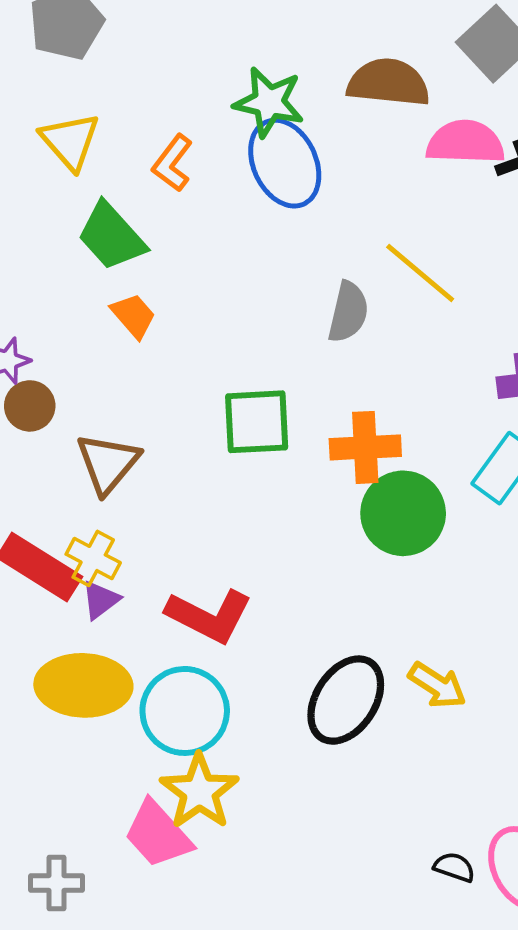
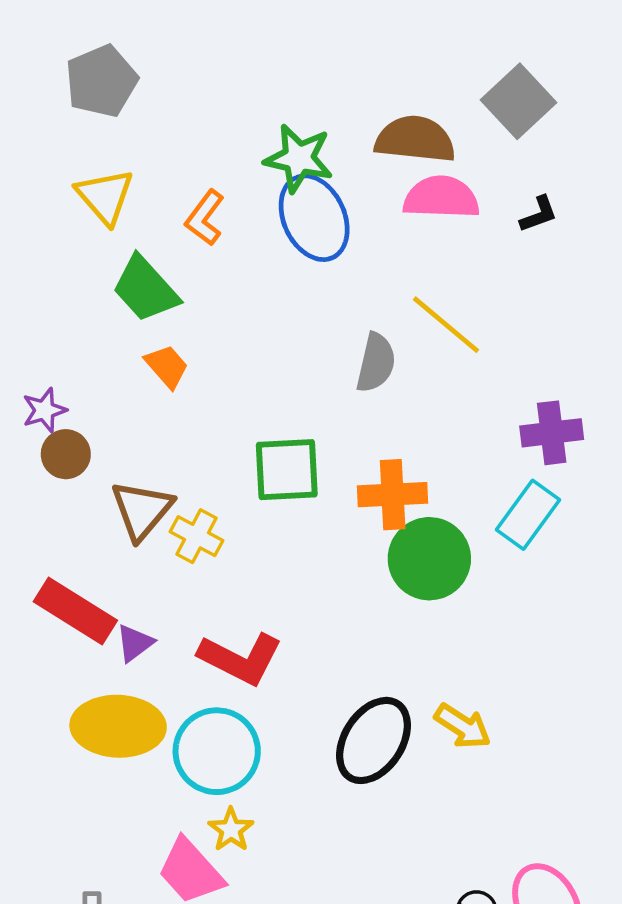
pink semicircle: (465, 142) -> (441, 198), moved
yellow cross: (93, 558) -> (196, 536), moved
yellow star: (199, 792) -> (231, 830), size x0.6

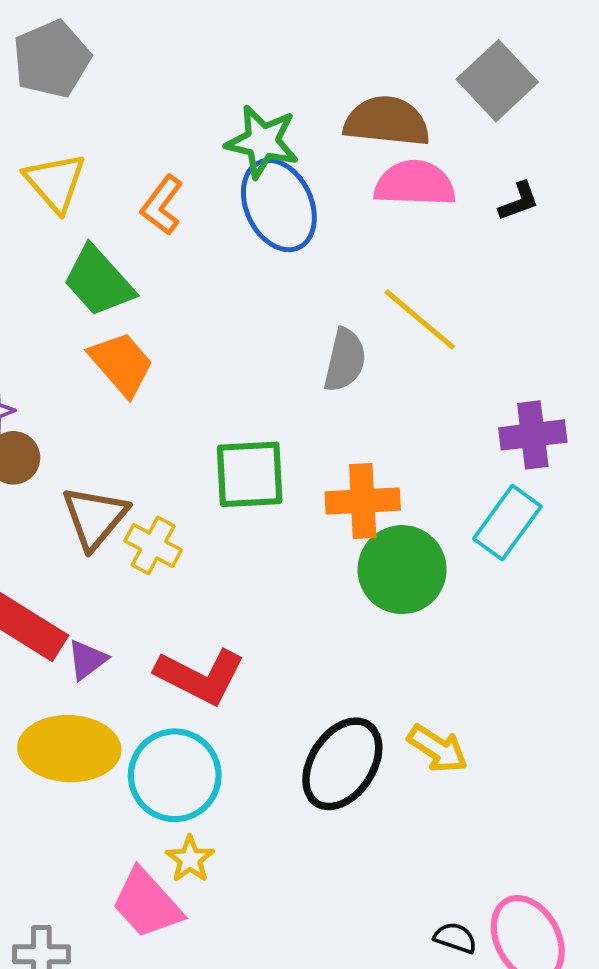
orange trapezoid: (167, 366) -> (121, 364), size x1.4

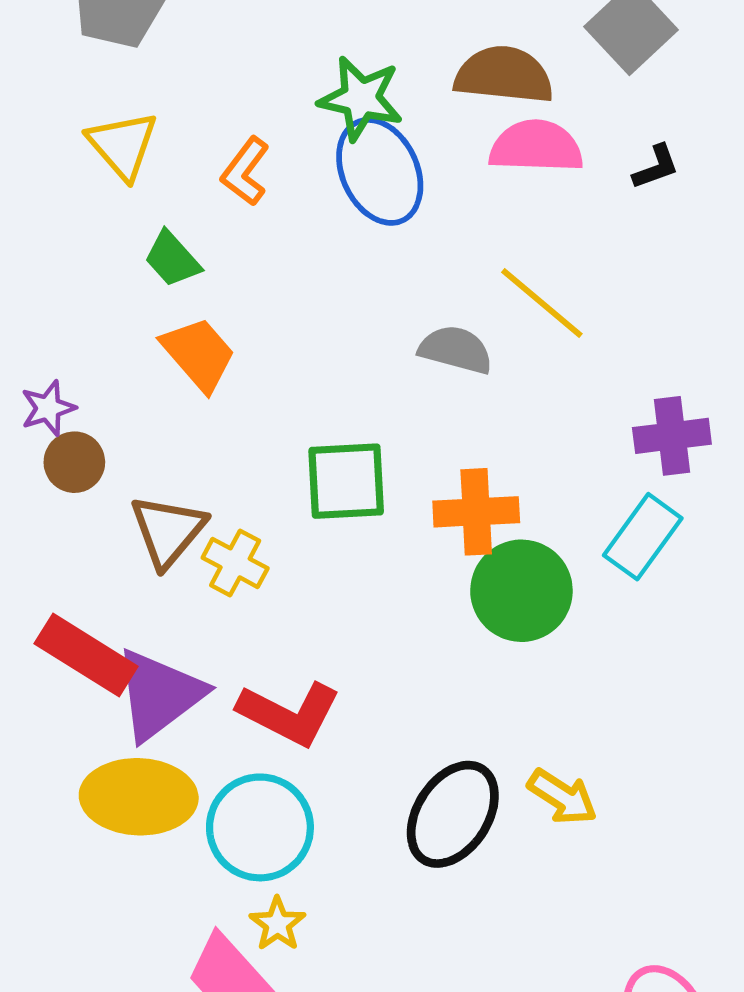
green trapezoid: (99, 281) -> (172, 259), size x0.7
gray semicircle: (345, 360) -> (456, 350), turned -88
purple triangle: (87, 660) -> (159, 694), size x2.0

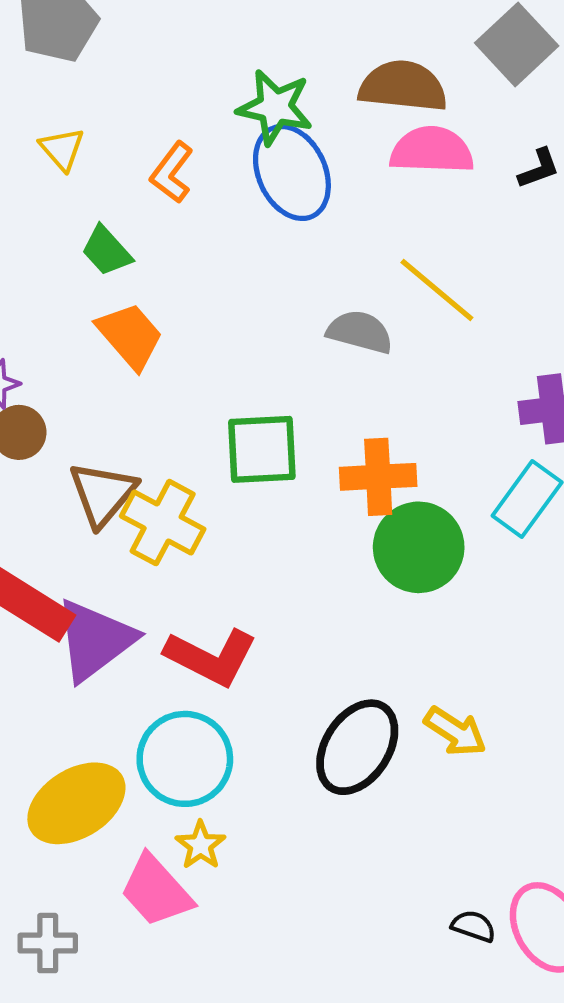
yellow triangle: (123, 145) -> (62, 149), size x0.7
yellow cross: (235, 563) -> (163, 523), size x1.4
yellow ellipse: (139, 797) -> (76, 803), moved, turned -34

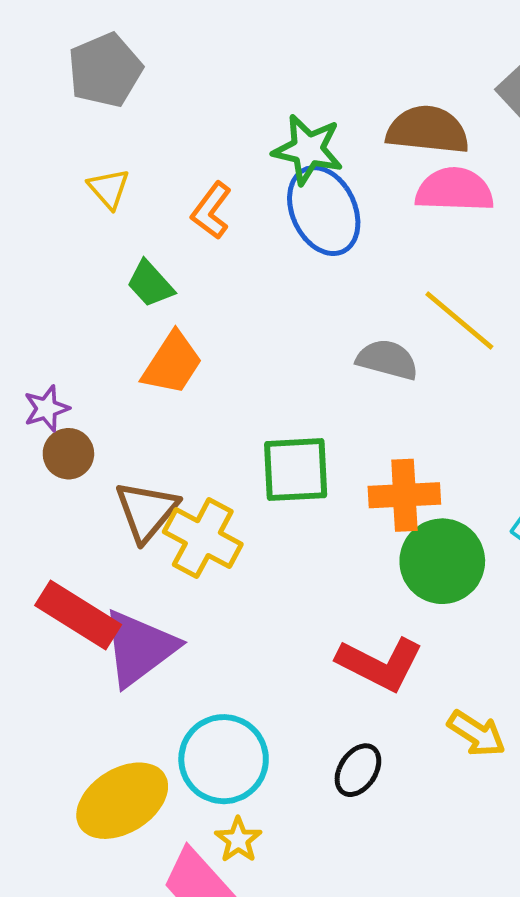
orange trapezoid: (130, 336) -> (172, 363), turned 74
red L-shape: (211, 657) -> (380, 664), moved
black ellipse: (357, 747) -> (358, 770), moved, size x0.6

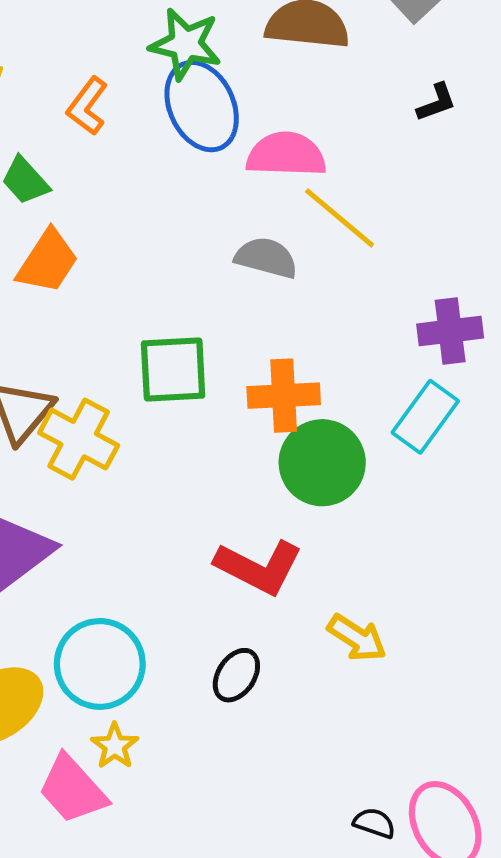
pink semicircle: (454, 190) -> (286, 155), moved

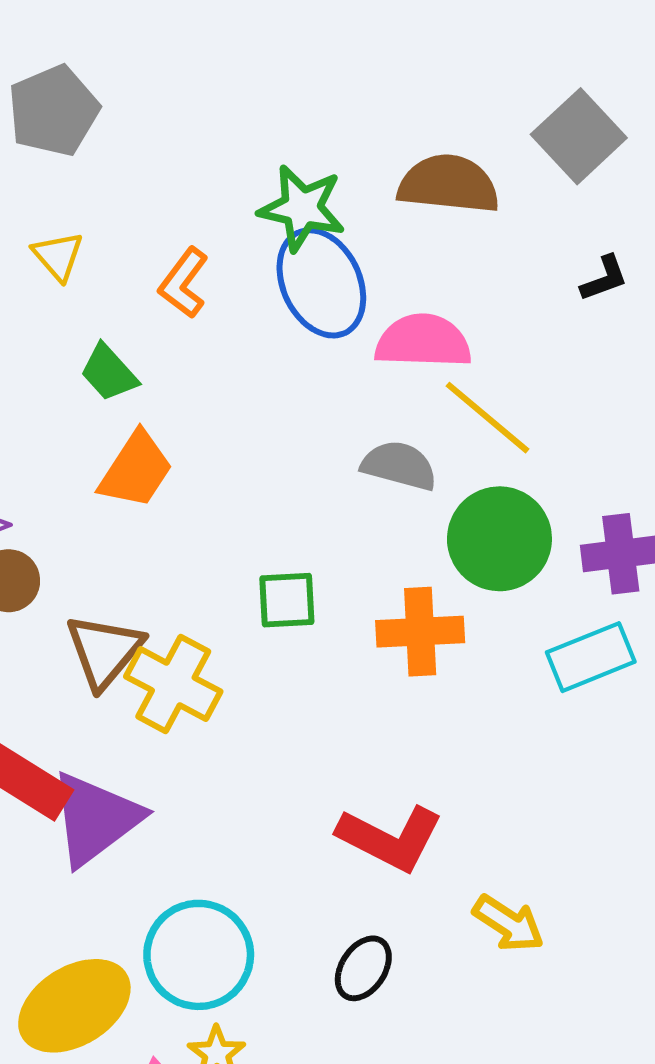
green square: (173, 370) -> (287, 600), size x0.7
cyan rectangle: (425, 417) -> (591, 657), turned 32
green circle: (322, 463) -> (499, 539), moved

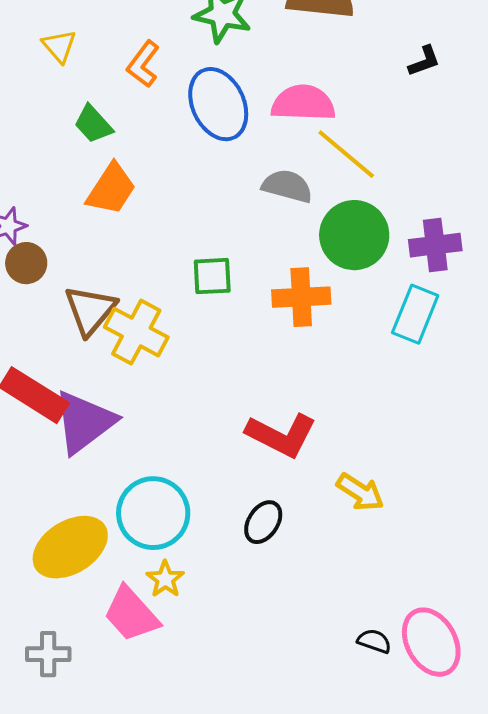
blue ellipse: (321, 283) -> (218, 104), moved
cyan rectangle: (591, 657) -> (415, 314), turned -46

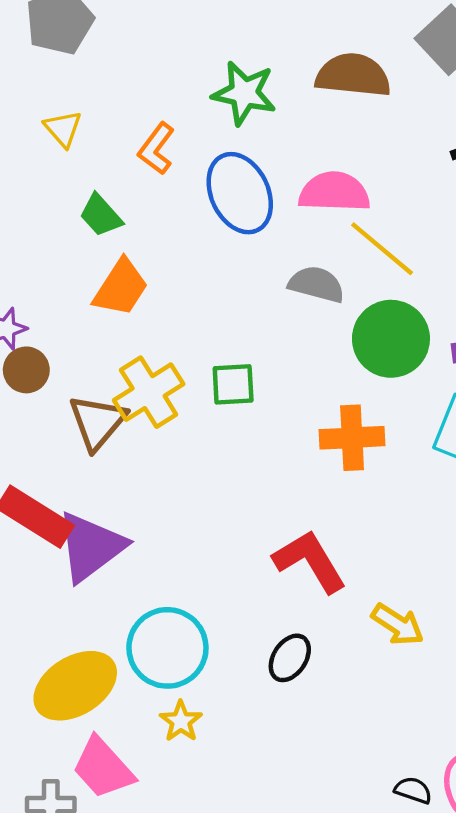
orange cross: (301, 297) -> (352, 438), moved
yellow cross: (136, 332) -> (149, 392), moved, turned 30
red L-shape: (281, 435) -> (310, 561), turned -148
pink trapezoid: (131, 614) -> (103, 768), moved

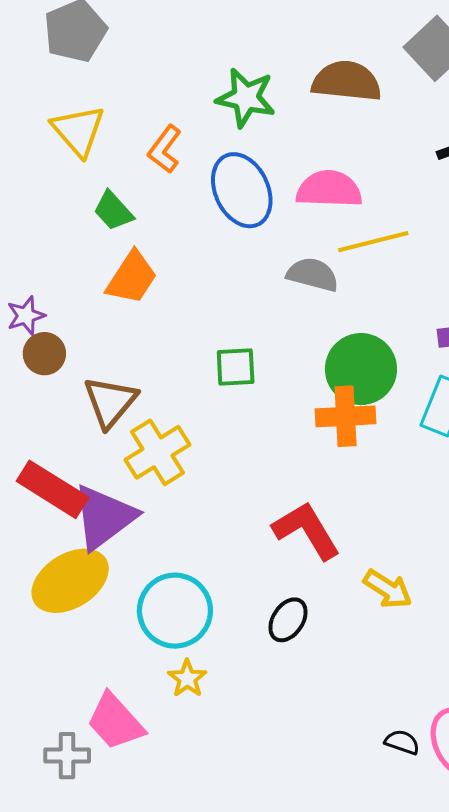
yellow triangle: (63, 129) -> (78, 131), size x1.5
yellow line: (382, 249) -> (373, 242), turned -54
green circle: (391, 339) -> (361, 369), moved
yellow cross: (149, 392) -> (157, 452), moved
yellow ellipse: (75, 686) -> (70, 581), moved

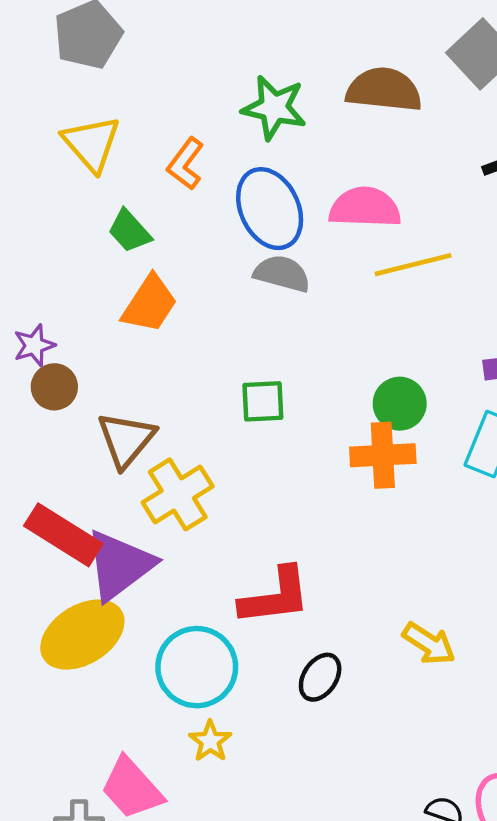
gray semicircle: (313, 275) -> (282, 274), moved
green circle: (361, 369) -> (400, 404), size x0.7
red L-shape: (306, 530) -> (275, 596), moved, turned 114

